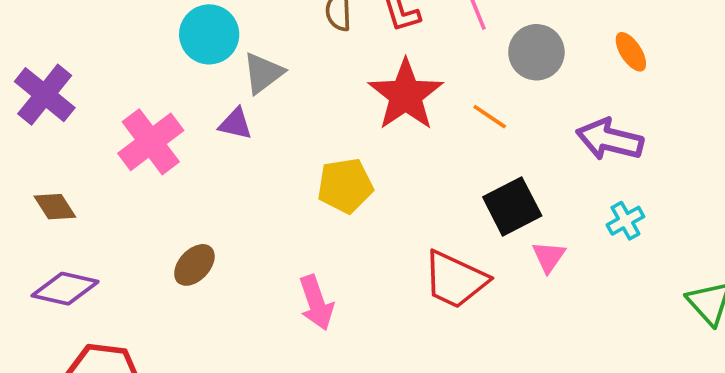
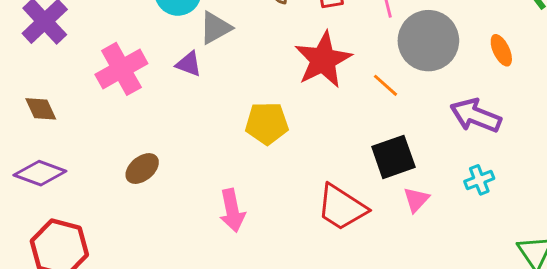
gray circle: (536, 52) -> (428, 41), size x1.4

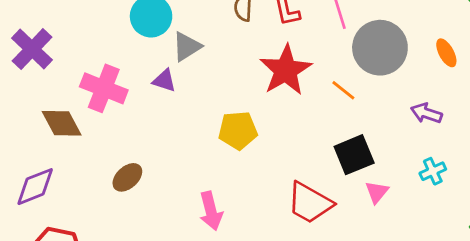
pink cross: (121, 69) -> (104, 88), turned -36
brown diamond: (41, 109) -> (62, 123), moved, size x1.4
purple arrow: (476, 116) -> (426, 113), size x0.7
purple diamond: (40, 173) -> (35, 187), turned -39

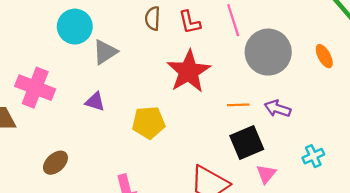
purple triangle: (164, 81) -> (95, 102), moved
orange line: (343, 90) -> (238, 105), moved, turned -40
purple arrow: (426, 113) -> (278, 109), moved

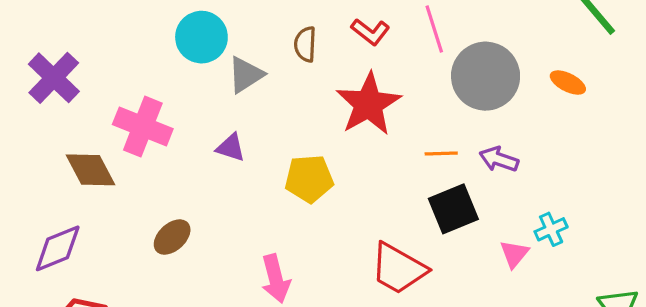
brown semicircle: (153, 18) -> (305, 44), moved
red L-shape: (190, 22) -> (370, 32), turned -40
orange ellipse: (324, 56) -> (568, 83), turned -35
pink triangle: (266, 174) -> (514, 254), moved

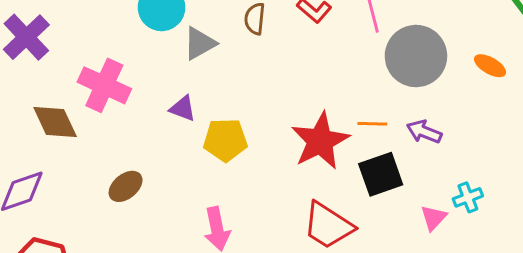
red star: (368, 104) -> (320, 141), moved
yellow pentagon: (309, 179) -> (225, 140), moved

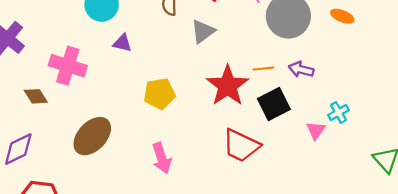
gray triangle: (200, 43) -> (203, 31), moved
purple triangle: (183, 108) -> (122, 43), moved
brown diamond: (55, 122) -> (36, 96), size x0.7
brown ellipse: (126, 186) -> (92, 136), size x1.6

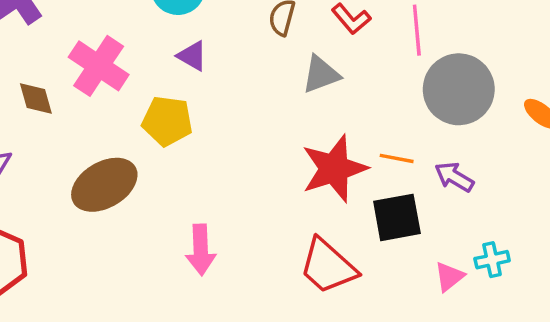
yellow pentagon: (160, 94) -> (167, 121), moved

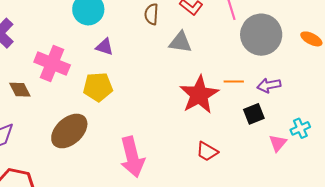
gray triangle: (321, 74) -> (180, 42), turned 40
purple arrow: (454, 177) -> (269, 85), turned -30
black square: (397, 217) -> (254, 114), moved, size x0.7
pink arrow: (201, 250) -> (132, 157), size x1.4
red trapezoid: (328, 266) -> (207, 151), size x0.6

